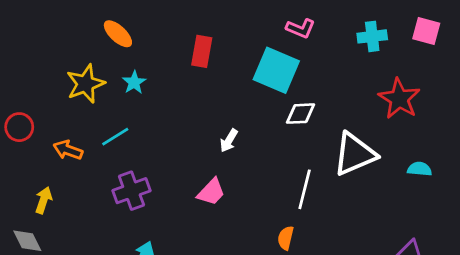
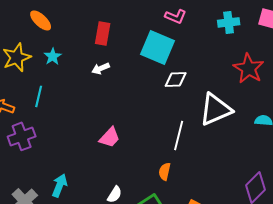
cyan line: (115, 137) -> (39, 96), turned -45
white arrow: (229, 141) -> (101, 68), moved, turned 36
purple cross: (131, 191) -> (22, 136), moved

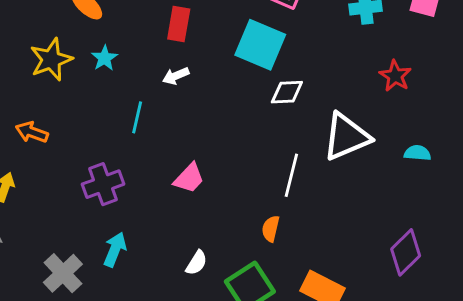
red star: (249, 68) -> (395, 76), size x0.7
cyan line: (39, 96) -> (137, 117), moved
purple cross: (22, 136) -> (103, 184), moved

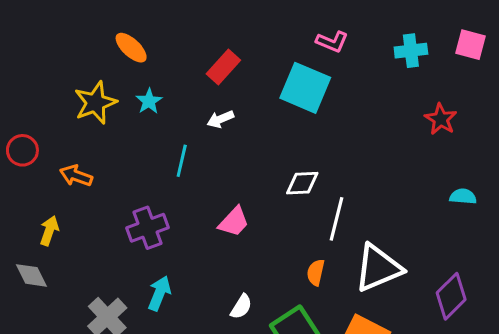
red rectangle: (179, 24) -> (223, 67), turned 32
white diamond: (287, 92) -> (302, 183), moved
white triangle: (346, 137) -> (378, 268), moved

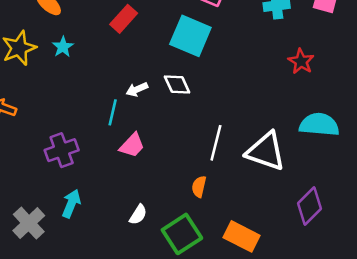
white arrow: (220, 119) -> (137, 89), moved
cyan line: (182, 161) -> (113, 112), moved
white diamond: (302, 183) -> (177, 84), moved, turned 68
cyan semicircle: (463, 196) -> (319, 125), size x1.8
white triangle: (378, 268) -> (266, 151), moved, turned 42

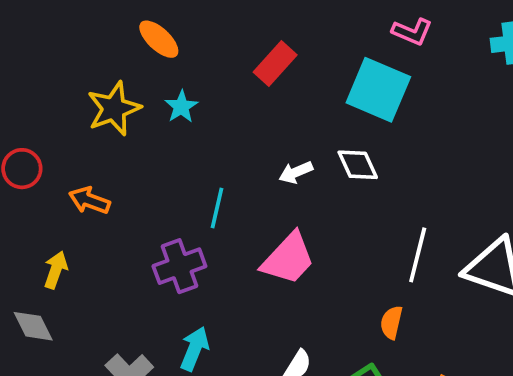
cyan line: (113, 112) -> (217, 208), moved
pink trapezoid: (132, 145) -> (288, 259), size x1.4

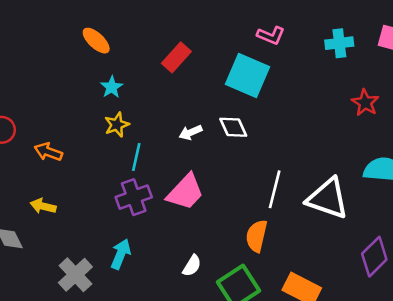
yellow star: (114, 109) -> (117, 125), moved, size x0.7
purple cross: (179, 266) -> (134, 197), moved
yellow arrow: (56, 270) -> (43, 206), moved, turned -95
orange semicircle: (391, 322) -> (257, 236), size x1.4

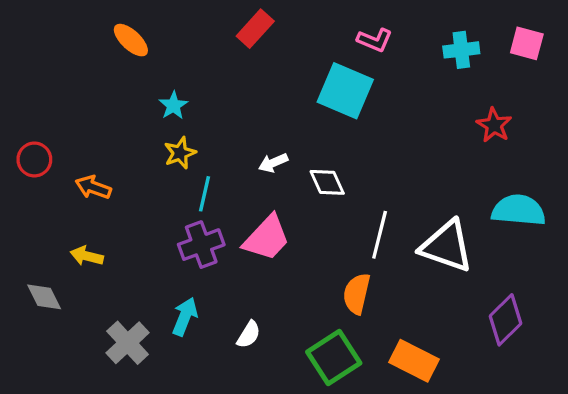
orange ellipse: (96, 41) -> (131, 40), moved
red rectangle: (176, 57) -> (255, 29), moved
white diamond: (233, 127) -> (327, 182), moved
white semicircle: (192, 266) -> (249, 335), moved

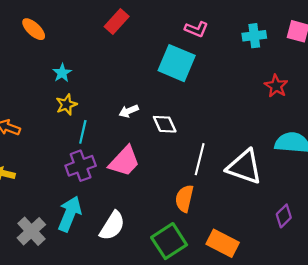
cyan arrow: (185, 317) -> (70, 214), size x1.4
purple diamond: (506, 320) -> (284, 216), size x0.7
white semicircle: (249, 335) -> (112, 226), size x1.6

